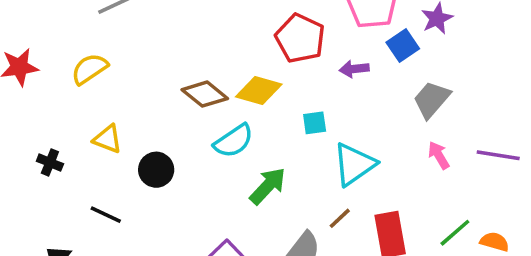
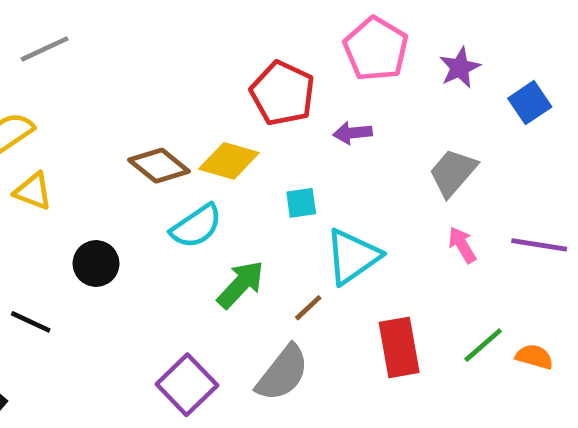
blue square: (403, 45) -> (530, 103), moved
yellow triangle: (108, 139) -> (33, 191), moved
brown line: (340, 218) -> (308, 308), moved

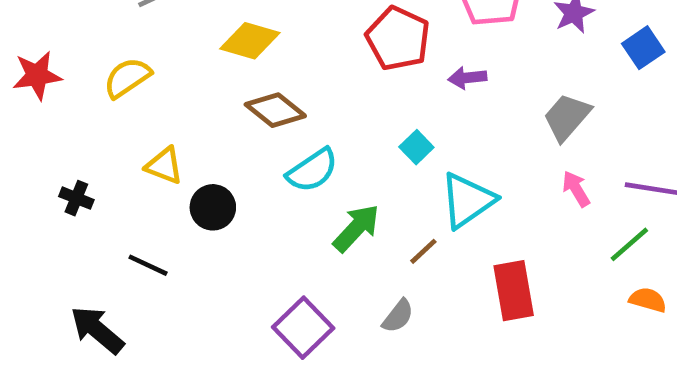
yellow diamond: (229, 161) -> (250, 41), moved
yellow triangle: (33, 191) -> (164, 166), moved
cyan square: (301, 203) -> (416, 147), turned -36
green line: (483, 345) -> (629, 244), moved
gray semicircle: (283, 373) -> (398, 316), size x0.6

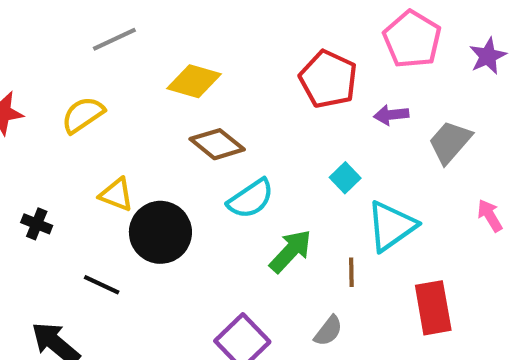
gray trapezoid: (567, 117) -> (450, 142), moved
black circle: (213, 207) -> (160, 232), size x1.5
brown line: (423, 251) -> (351, 272), turned -48

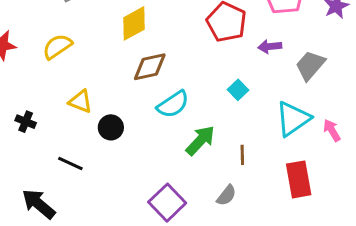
yellow diamond: (194, 81) -> (134, 23), turned -45
brown diamond: (217, 144) -> (150, 67), turned -51
pink arrow: (490, 216) -> (332, 130), moved
cyan triangle: (391, 226) -> (293, 119), moved
black circle: (160, 232) -> (111, 127), size x0.6

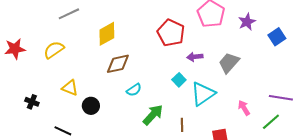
purple arrow: (270, 47) -> (195, 57), moved
cyan semicircle: (173, 104) -> (134, 90), size x0.7
cyan triangle: (293, 119) -> (203, 94), moved

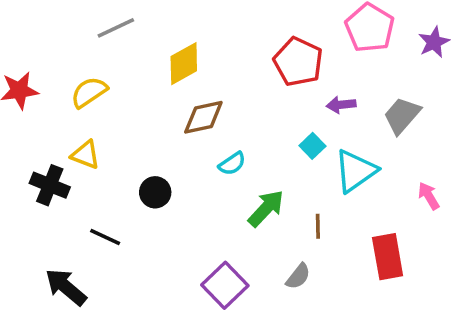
yellow triangle: (70, 88) -> (85, 155), moved
black cross: (32, 102) -> (50, 185), size x1.5

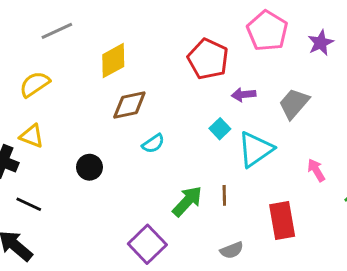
green arrow: (266, 208) -> (187, 201), moved
black line: (105, 237) -> (29, 204), moved
gray semicircle: (298, 276) -> (232, 250), moved, turned 30

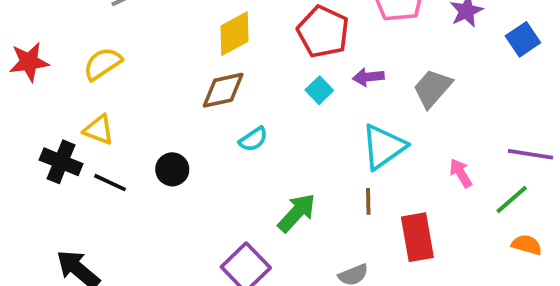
yellow diamond: (113, 61) -> (234, 34), moved
cyan square: (220, 129) -> (319, 90), moved
brown line: (224, 195) -> (368, 201), moved
black line: (29, 204) -> (110, 183), moved

